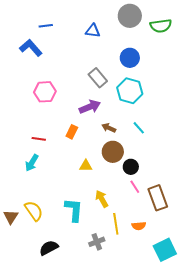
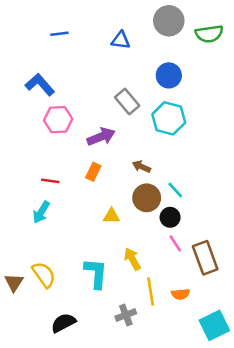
blue L-shape: (31, 48) -> (40, 85), moved
purple arrow: (90, 107) -> (101, 137), moved
cyan line: (139, 128) -> (175, 190), moved

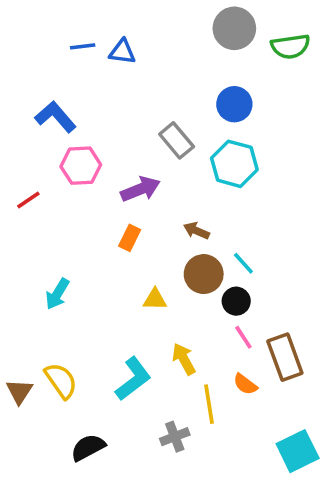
blue triangle: (121, 40) -> (122, 52), moved
red line: (50, 181) -> (28, 200), moved, turned -42
cyan L-shape: (96, 273) -> (133, 379), turned 48
orange semicircle: (180, 294) -> (245, 384), moved, turned 42

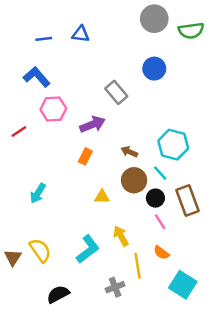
blue line: (83, 46) -> (44, 39), moved
cyan hexagon: (234, 164) -> (173, 145), moved
brown rectangle: (285, 357) -> (187, 200), moved
cyan square: (298, 451) -> (183, 285), moved, turned -32

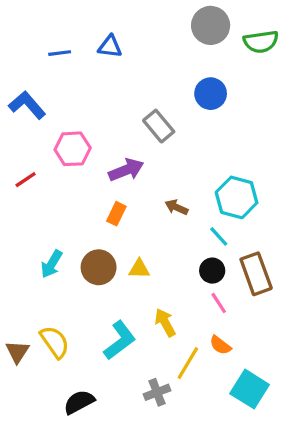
blue L-shape: (37, 77) -> (27, 105), moved
brown circle: (134, 180) -> (99, 267), moved
yellow line: (138, 266) -> (188, 363), turned 40

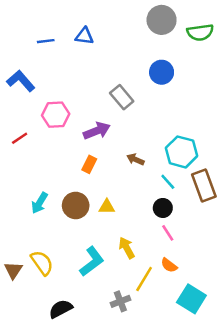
brown rectangle: (256, 274) -> (204, 186), moved

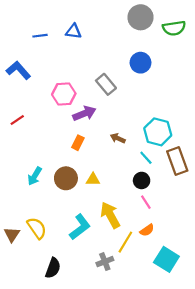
pink hexagon: (56, 115) -> (64, 94), moved
yellow arrow: (127, 248) -> (110, 215), size x1.4
orange semicircle: (169, 265) -> (147, 230), turned -72
black semicircle: (61, 309) -> (53, 268), turned 138

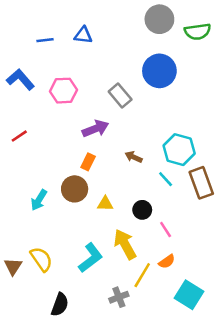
blue circle: (140, 63) -> (159, 71), size x1.4
pink hexagon: (64, 94) -> (63, 91), moved
brown circle: (66, 178) -> (75, 189), moved
black circle: (142, 180) -> (142, 210), moved

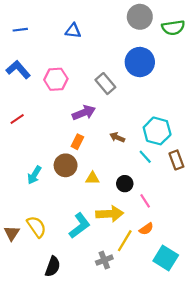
blue line: (45, 40) -> (20, 30), moved
brown rectangle: (201, 183) -> (176, 160), size x0.7
yellow arrow: (125, 244) -> (110, 214), turned 116

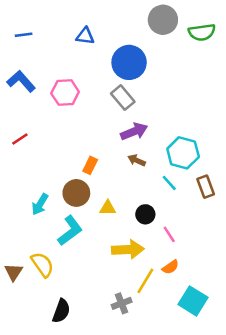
blue circle: (140, 62) -> (129, 62), moved
purple arrow: (84, 113) -> (134, 131), moved
cyan L-shape: (80, 226) -> (70, 231), moved

